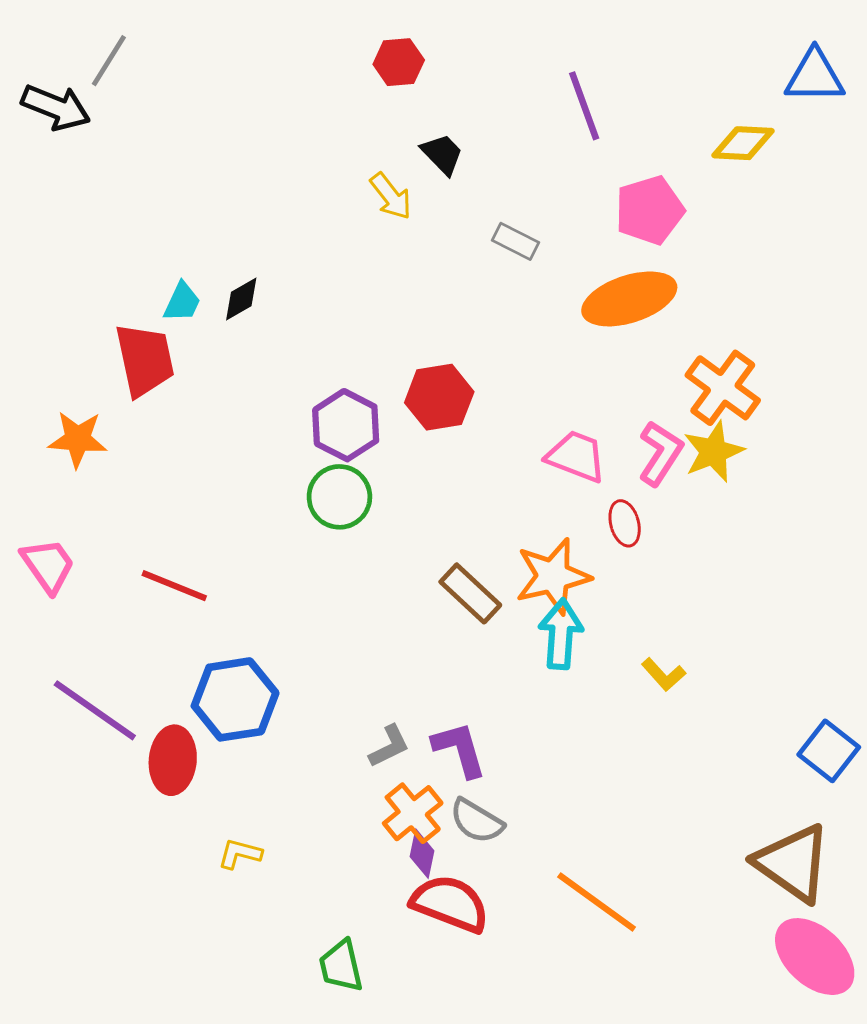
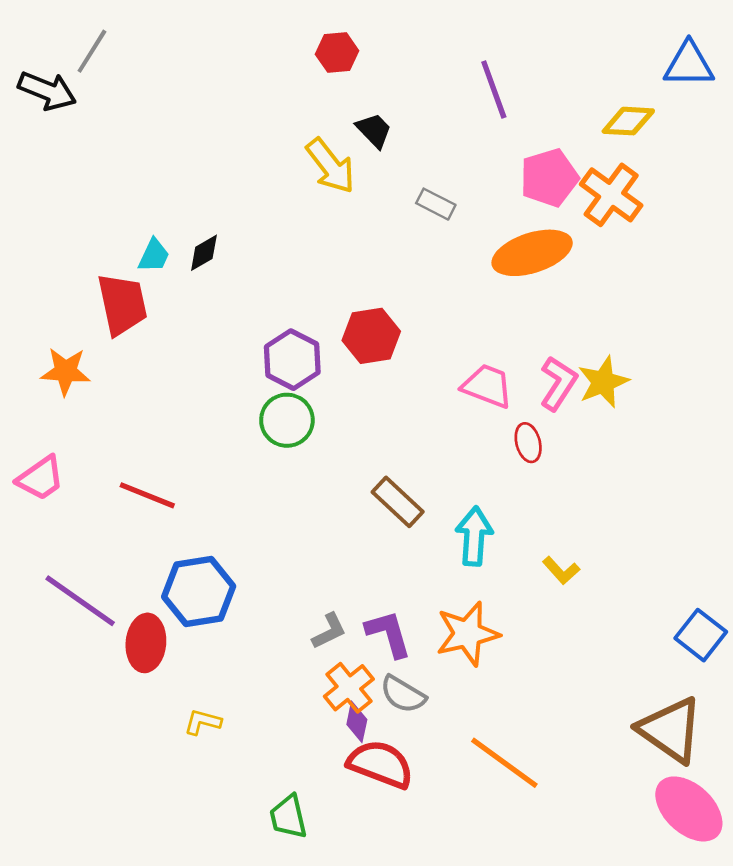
yellow arrow: (391, 196) -> (330, 166), size x1.4
orange cross: (723, 388) -> (611, 195), moved
pink trapezoid: (48, 565) -> (41, 478), turned 90
orange star: (553, 576) -> (467, 634), moved

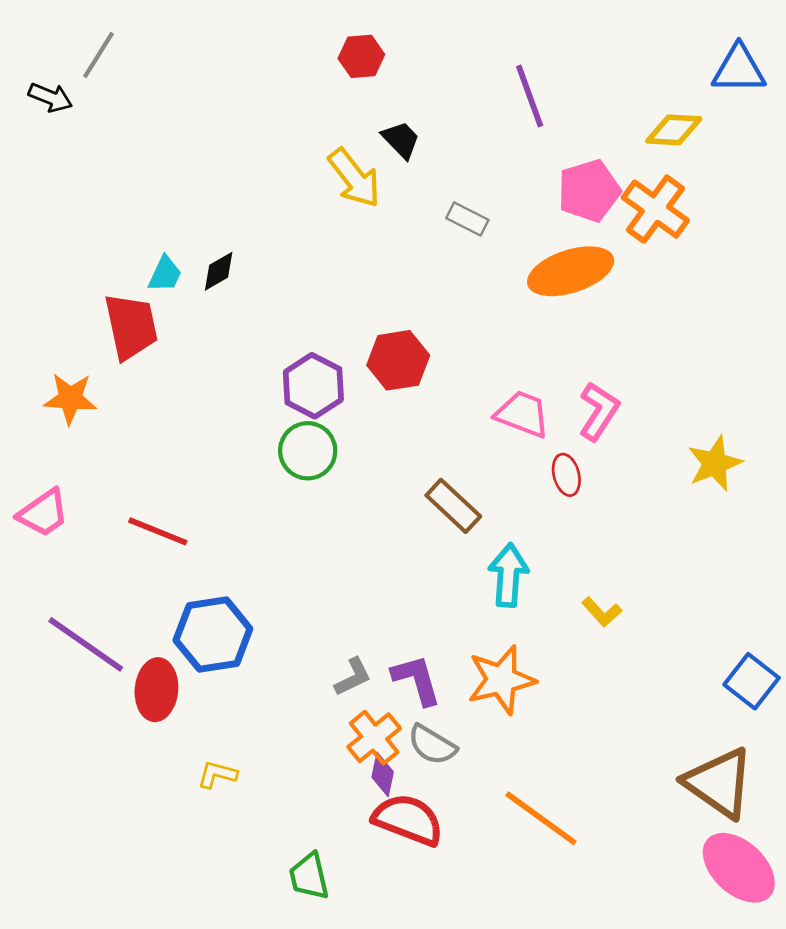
black arrow: (47, 91) -> (50, 97), size x0.7
yellow star: (603, 382) -> (715, 463), moved
brown rectangle: (398, 502) -> (453, 506), moved

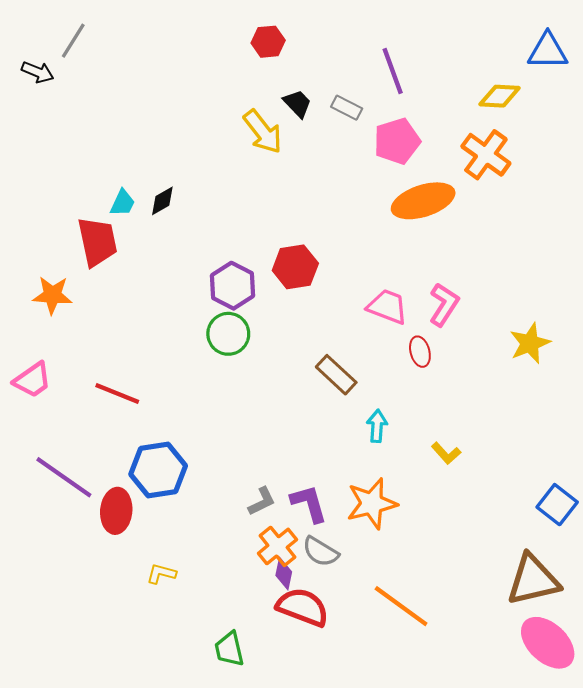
pink pentagon: (589, 191) -> (397, 141), moved
gray rectangle: (467, 219) -> (347, 108), moved
cyan arrow: (508, 575) -> (377, 426), size x0.7
brown triangle: (719, 783) -> (533, 580), turned -48

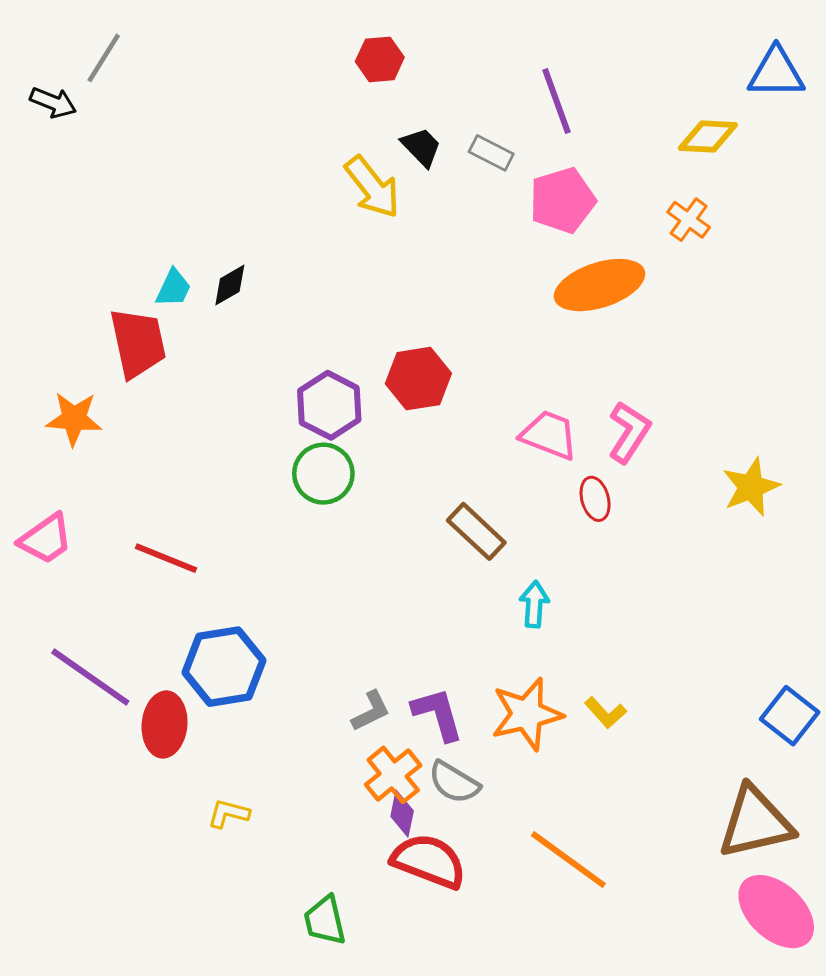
orange cross: (486, 155) -> (689, 220), size x0.6
yellow L-shape: (446, 453) -> (605, 713), moved

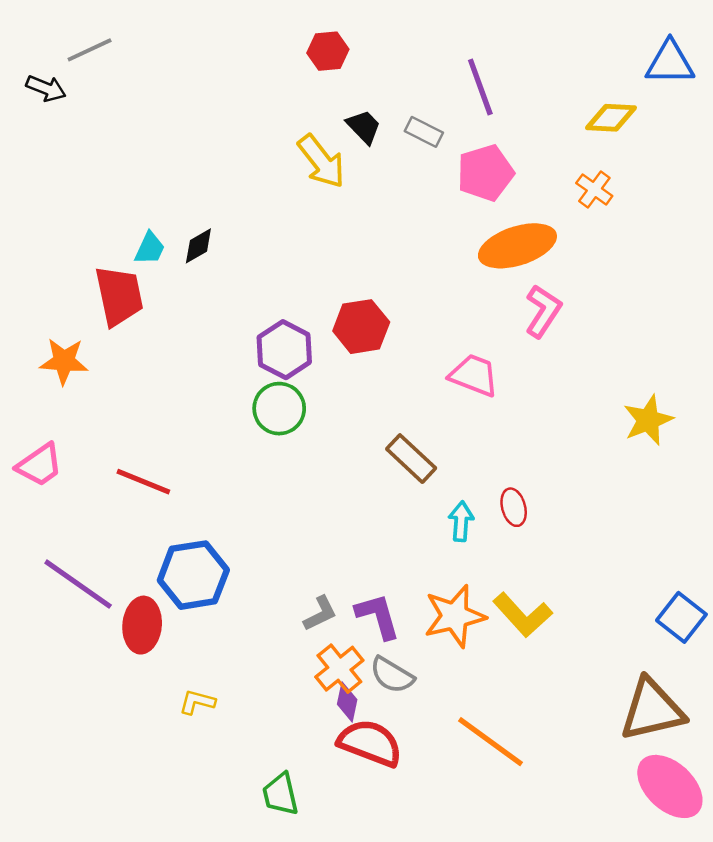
gray line: (104, 58) -> (90, 50), turned 33
pink L-shape: (629, 432) -> (543, 311), moved
red ellipse: (595, 499) -> (514, 507), moved
yellow L-shape: (605, 713) -> (523, 615), size x1.6

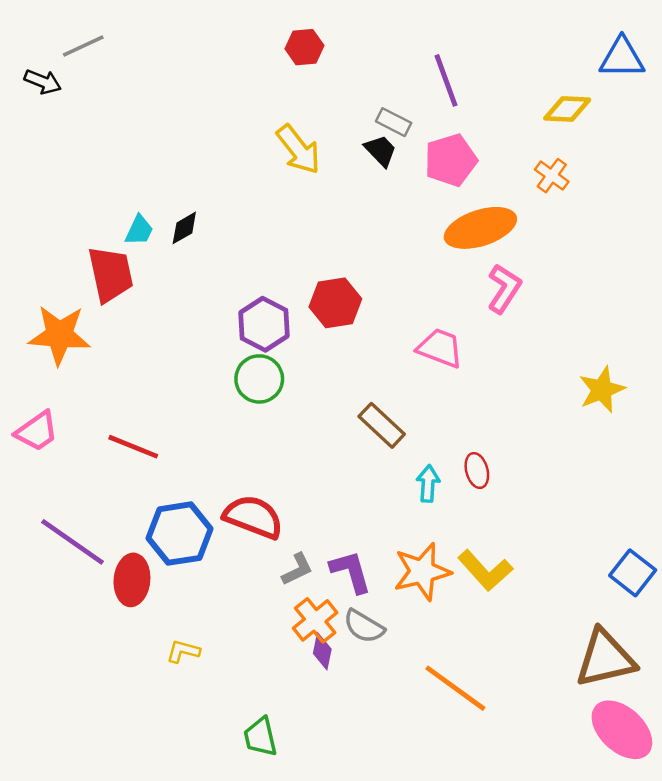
black trapezoid: (364, 127) -> (381, 151), moved
orange star: (64, 361) -> (59, 335), size x1.4
red semicircle: (370, 743) -> (253, 517), moved

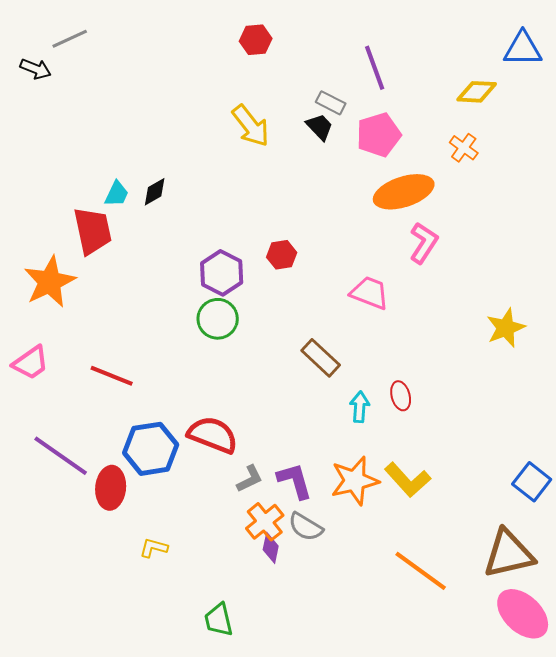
red hexagon: (335, 303) -> (282, 255), size x0.7
orange star: (59, 335) -> (50, 282), turned -30
orange line: (455, 688) -> (421, 571), moved

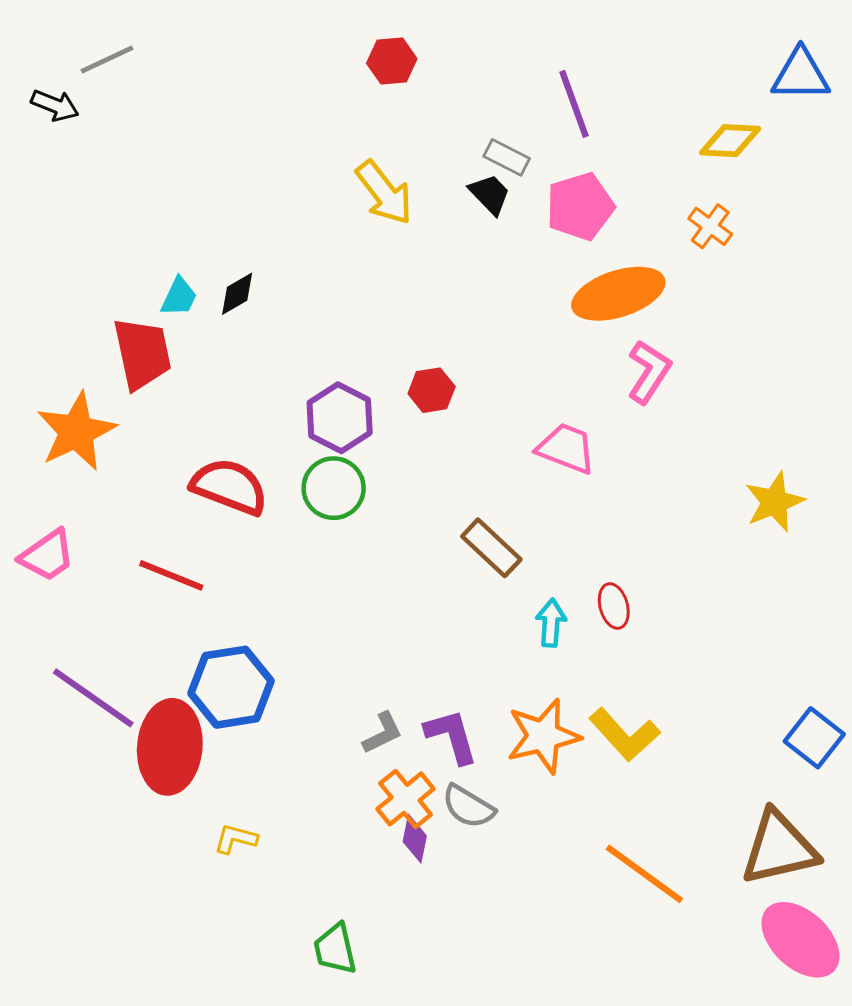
red semicircle: (213, 435) -> (229, 487), moved
red ellipse: (111, 488) -> (170, 747), size x1.4

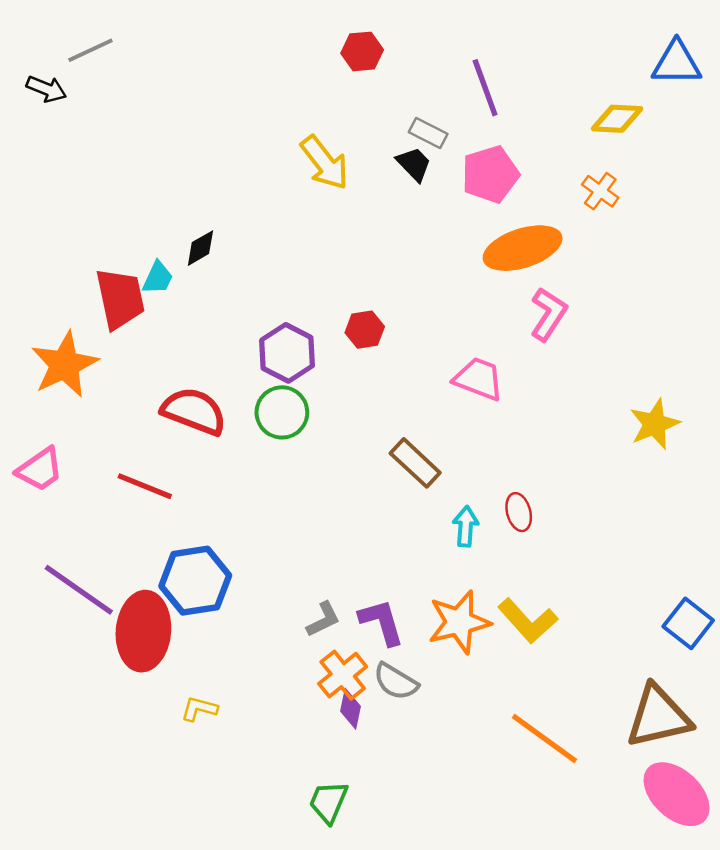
red hexagon: (392, 61) -> (362, 51), moved
cyan trapezoid: (179, 297) -> (158, 278), moved
green trapezoid: (335, 949) -> (328, 802), moved, turned 36

